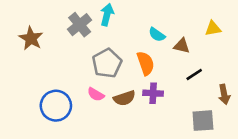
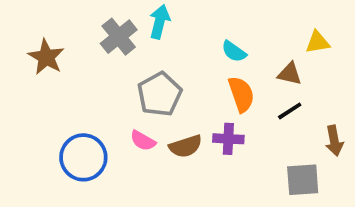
brown triangle: (182, 46) -> (290, 74), moved
orange semicircle: (146, 63) -> (241, 94), moved

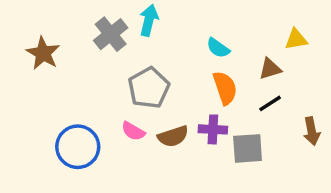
brown triangle: (290, 74) -> (270, 69), turned -30
gray square: (303, 180) -> (248, 148), moved

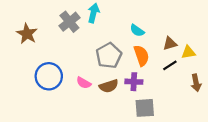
yellow triangle: (296, 39) -> (188, 52), moved
gray pentagon: (149, 88) -> (109, 56), moved
blue circle: (78, 147) -> (49, 76), moved
gray square: (248, 148) -> (145, 108), moved

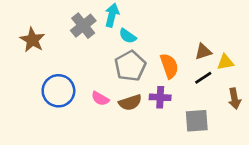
cyan semicircle: (137, 30) -> (128, 36), moved
gray square: (145, 108) -> (197, 121), moved

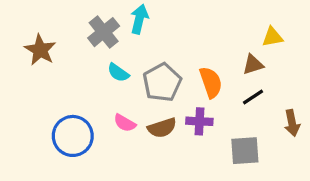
cyan semicircle: (128, 36) -> (118, 73), moved
yellow triangle: (225, 62) -> (272, 37), moved
blue circle: (58, 91) -> (73, 136), moved

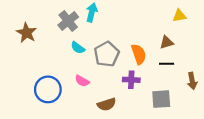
yellow triangle: (272, 37) -> (179, 16), moved
black line: (253, 97) -> (167, 64), turned 32
brown semicircle: (162, 128) -> (107, 104), moved

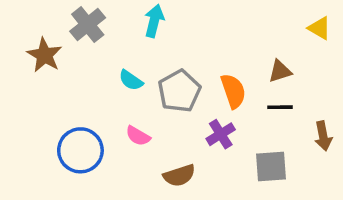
yellow triangle: (179, 16) -> (320, 28), moved, turned 40
gray cross: (68, 21) -> (88, 25), moved
purple cross: (131, 80) -> (221, 134), turned -35

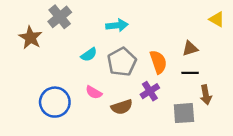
cyan arrow: (154, 21) -> (117, 25), moved, turned 70
cyan semicircle: (131, 80) -> (89, 55), turned -70
brown arrow: (323, 136) -> (206, 95), moved
brown semicircle: (179, 175) -> (122, 107), moved

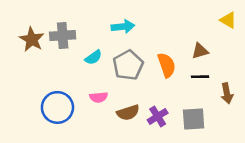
gray cross: (60, 17) -> (63, 36), moved, turned 35
purple cross: (150, 91) -> (158, 116), moved
pink semicircle: (94, 92) -> (99, 97), turned -35
brown arrow: (206, 95) -> (227, 93), moved

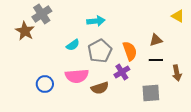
gray cross: (63, 36) -> (42, 14), moved, turned -30
pink semicircle: (99, 97) -> (77, 76), size x1.6
blue circle: (57, 107) -> (45, 84), size x0.7
purple cross: (158, 116) -> (122, 72), moved

